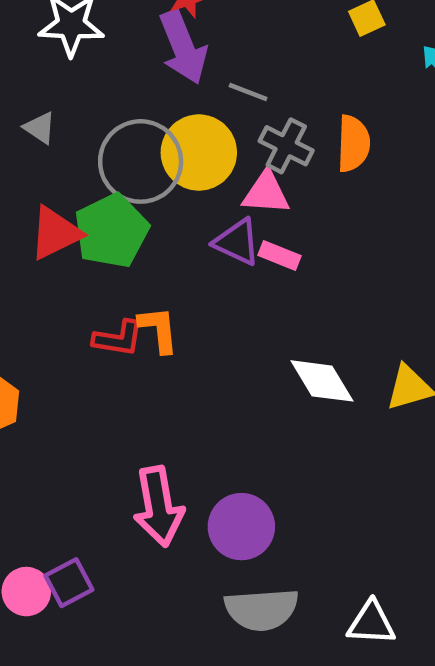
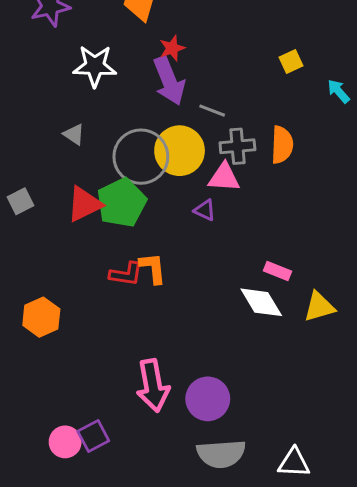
gray cross: (286, 146) -> (237, 146), turned -32
purple triangle: (237, 242) -> (205, 210), size x0.7
pink rectangle: (279, 256) -> (278, 271), moved

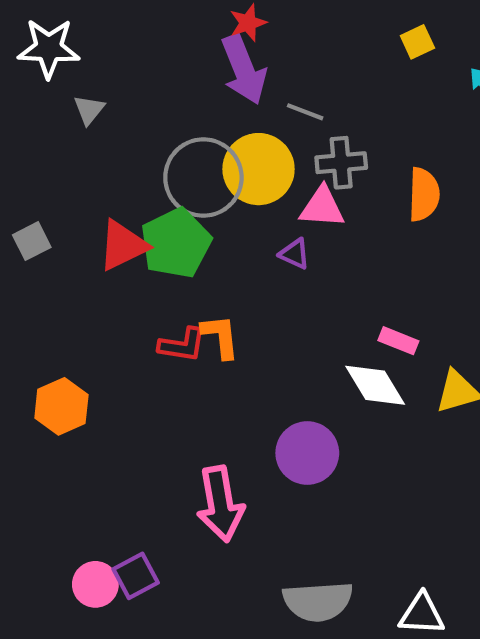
white star: (95, 66) -> (49, 48), moved
gray triangle: (74, 134) -> (89, 110), moved, turned 35
orange semicircle: (282, 145) -> (424, 194), moved
purple circle: (208, 399) -> (307, 453), moved

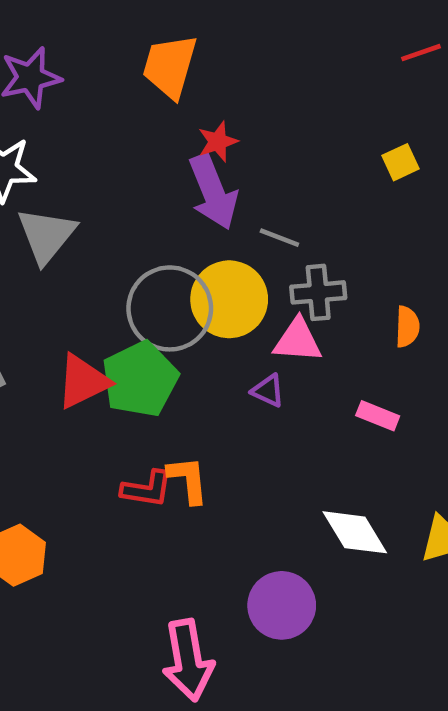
gray triangle: (89, 110) -> (46, 235), size x1.8
orange semicircle: (424, 194) -> (407, 327), size x0.7
pink rectangle: (398, 341) -> (378, 416), moved

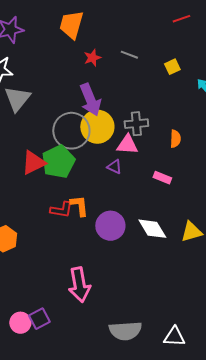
purple arrow: (213, 192) -> (90, 100), moved
gray line: (279, 238) -> (129, 55), moved
purple circle: (282, 605) -> (110, 226), moved

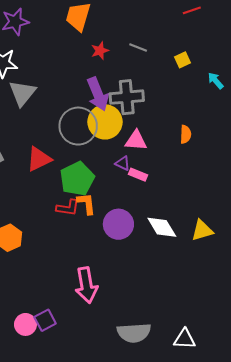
gray cross: (136, 124) -> (127, 97), moved, size x1.4
green pentagon: (58, 162) -> (77, 179), moved
pink rectangle: (162, 178) -> (138, 175), moved

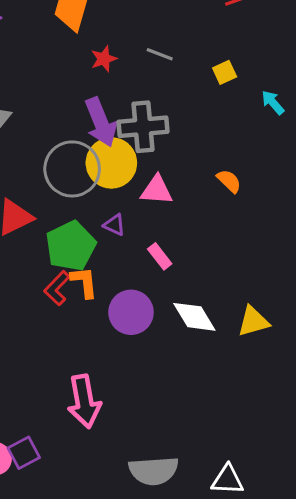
orange semicircle: (186, 134) -> (229, 181), turned -48
purple triangle: (123, 163) -> (114, 225), moved
pink rectangle: (138, 175) -> (160, 256), moved, turned 30
red L-shape: (68, 208) -> (57, 288), turned 125

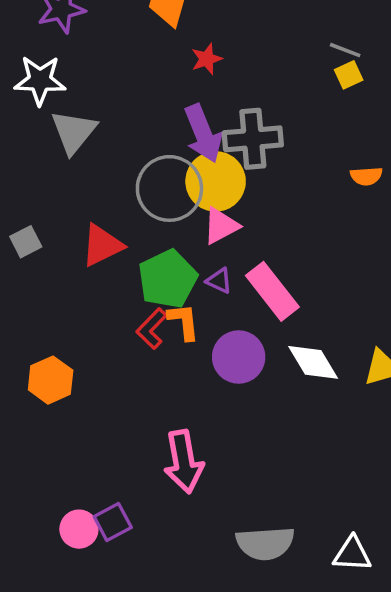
gray line: (160, 54) -> (345, 50), moved
orange semicircle: (229, 181) -> (366, 176), moved, turned 132
pink triangle: (157, 190) -> (221, 226), moved, turned -32
purple triangle: (114, 225) -> (219, 281), moved
pink rectangle: (160, 256) -> (272, 291), size x1.8

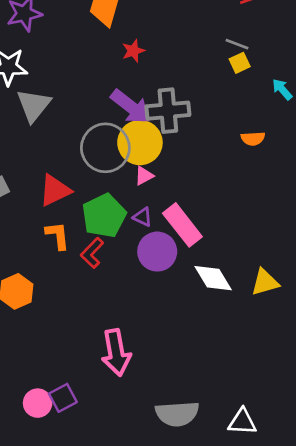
purple arrow: (203, 133) -> (131, 107), turned -30
pink triangle: (221, 226) -> (144, 176), size x0.7
orange L-shape: (184, 322) -> (58, 236), moved
purple circle: (239, 357) -> (157, 252), moved

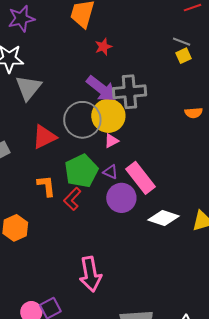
red triangle: (55, 190) -> (44, 137), moved
white diamond: (213, 278) -> (163, 218), turned -40

